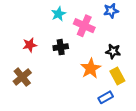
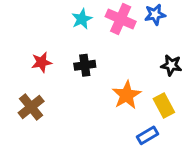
pink cross: (84, 26) -> (121, 19), moved
black star: (113, 51) -> (171, 65), moved

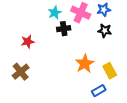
black cross: (85, 65) -> (64, 29), moved
black star: (171, 65) -> (105, 31), moved

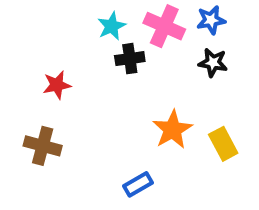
brown cross: (21, 72) -> (43, 146), turned -36
blue rectangle: (99, 91) -> (138, 184), moved

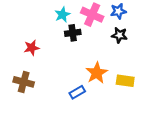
yellow rectangle: (223, 144) -> (125, 81), turned -54
blue rectangle: (138, 184) -> (77, 92), moved

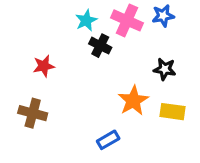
black cross: (73, 33) -> (100, 46), turned 35
black star: (119, 35) -> (165, 69), moved
blue rectangle: (77, 92) -> (108, 140), moved

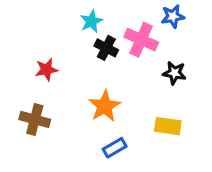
pink cross: (127, 20) -> (141, 40), moved
orange star: (133, 101) -> (105, 106), moved
yellow rectangle: (173, 112) -> (168, 126), moved

